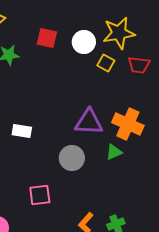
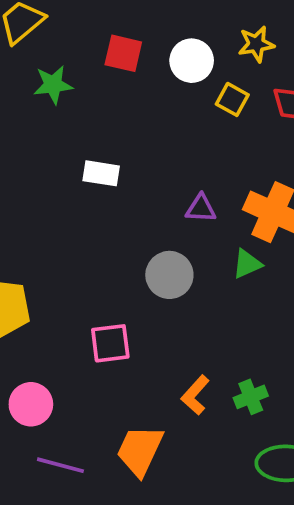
yellow star: (119, 33) -> (256, 44), size x0.6
purple triangle: (89, 122) -> (201, 208), size x0.6
white rectangle: (22, 131) -> (101, 173), moved

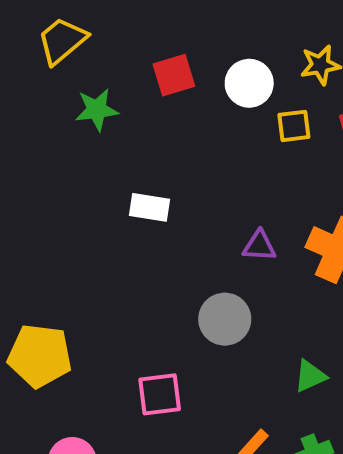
red square: (123, 53) -> (174, 75), turned -30
yellow square: (232, 99) -> (294, 126), turned -36
green triangle: (247, 264) -> (310, 376), moved

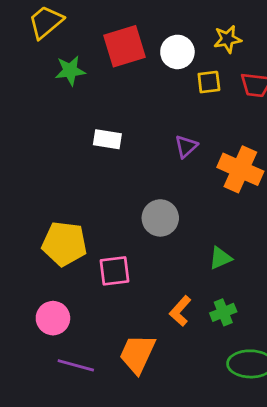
red square: (174, 75) -> (124, 46), size x1.4
purple triangle: (259, 246) -> (186, 146), moved, turned -45
yellow pentagon: (40, 356) -> (64, 244), moved

